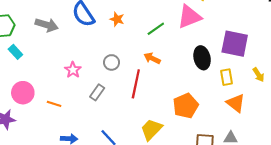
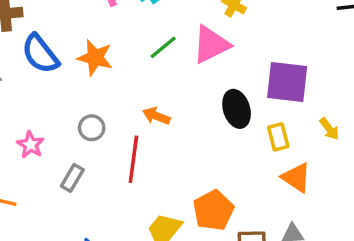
orange star: (117, 19) -> (95, 58), size x1.5
green line: (156, 29) -> (163, 47), moved
orange pentagon: (186, 106) -> (213, 210), moved

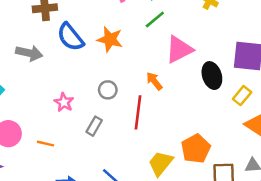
pink triangle: (211, 45) -> (179, 50), moved
green line: (163, 47) -> (155, 20), moved
orange arrow: (156, 116) -> (154, 81), turned 30
yellow rectangle: (278, 137) -> (242, 96), turned 54

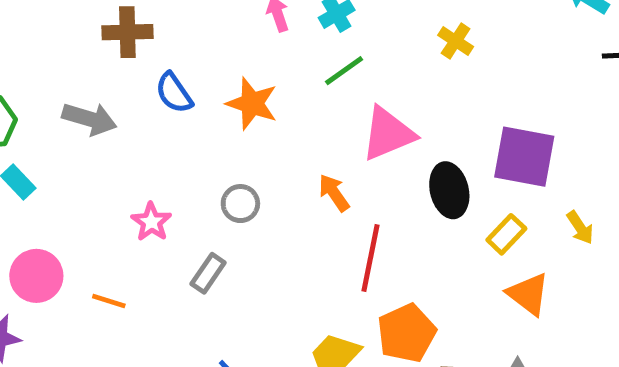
blue semicircle: (70, 37) -> (174, 93), size x0.7
red line: (138, 112) -> (370, 258), moved

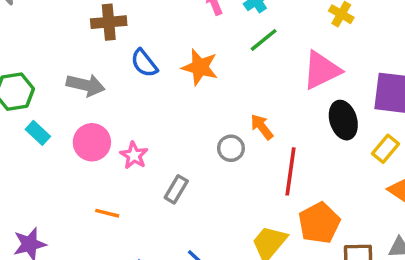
pink triangle: (388, 134) -> (322, 70), moved
gray circle: (240, 204) -> (231, 148), moved
pink circle: (36, 276) -> (92, 142), moved

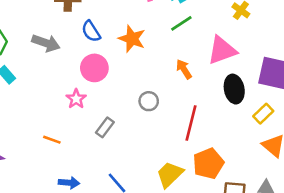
orange arrow: (262, 127) -> (184, 69), moved
pink circle: (92, 142) -> (94, 68), moved

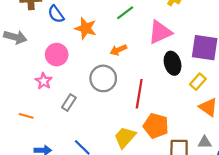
blue semicircle: (91, 31) -> (56, 14), moved
orange arrow: (184, 69) -> (118, 50), moved, turned -77
gray circle: (149, 101) -> (103, 78), size x1.6
orange pentagon: (208, 163) -> (156, 126), turned -30

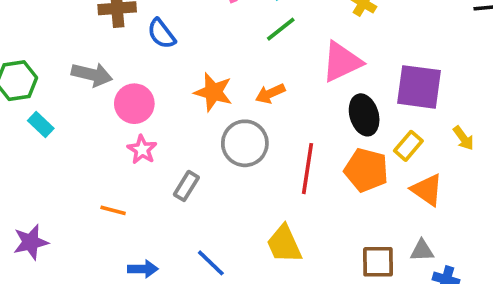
orange star: (86, 28) -> (213, 92), moved
pink circle: (57, 55) -> (134, 104), moved
orange pentagon: (156, 126) -> (366, 170), moved
yellow trapezoid: (125, 137) -> (284, 244), turned -65

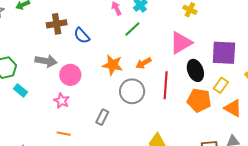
green line: (281, 29) -> (132, 29), moved
pink star: (142, 150) -> (62, 101), moved
red line: (307, 169) -> (166, 85), moved

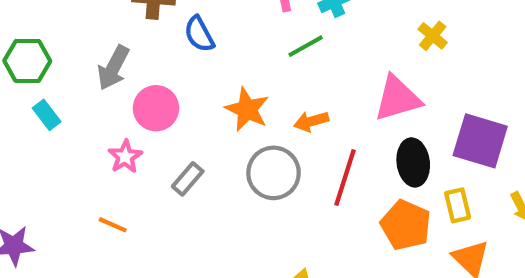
gray arrow: (46, 61) -> (113, 68), turned 95
yellow rectangle: (221, 85) -> (458, 205), turned -63
gray rectangle: (102, 117) -> (188, 179), moved

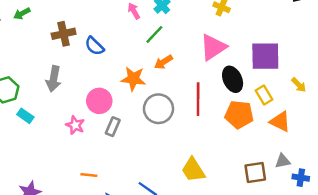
pink circle: (156, 108) -> (99, 101), moved
orange arrow: (311, 121) -> (163, 62), moved
orange line: (113, 225) -> (89, 175), moved

